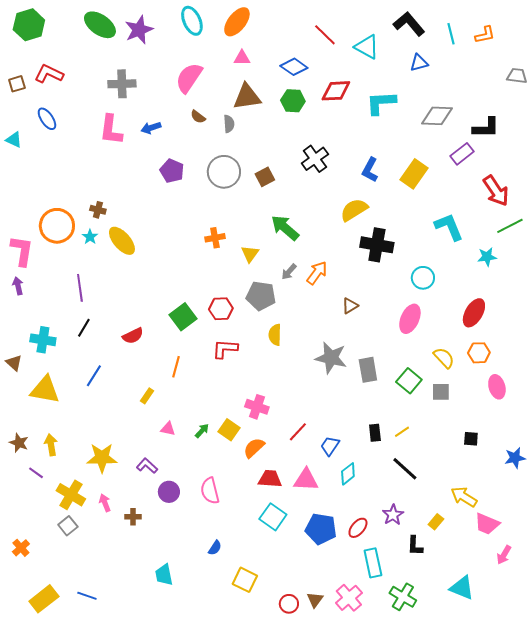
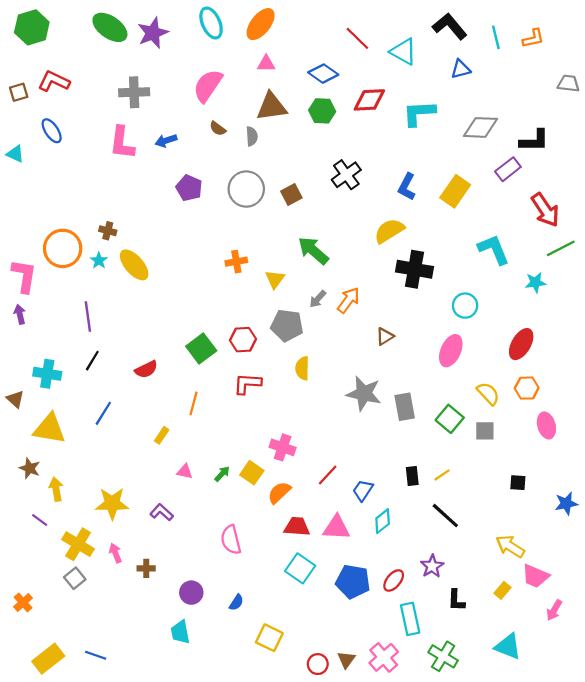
brown star: (19, 443) -> (30, 468), moved
purple circle: (169, 492) -> (191, 593), moved
yellow rectangle: (436, 522) -> (502, 590), moved

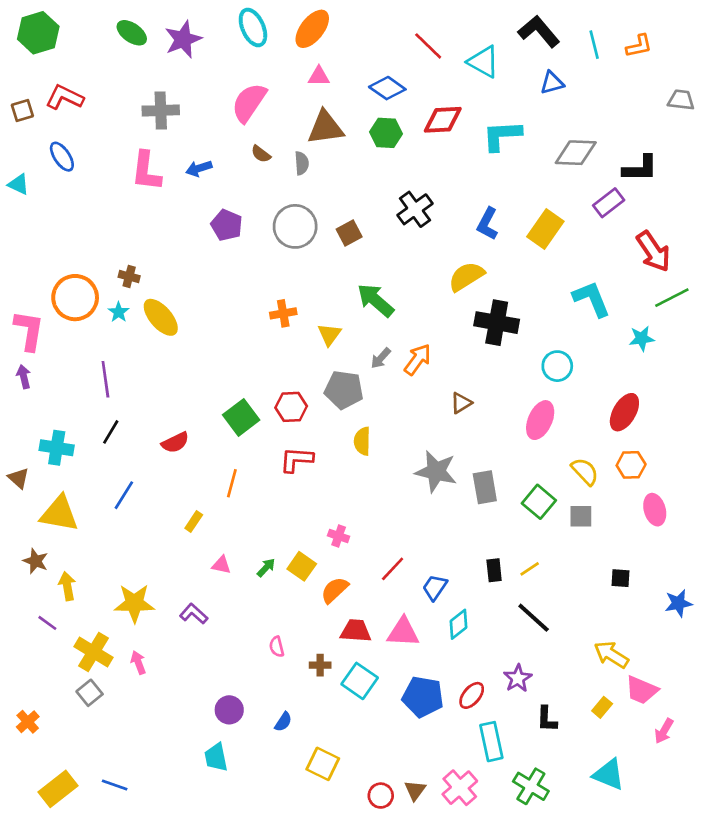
green ellipse: (110, 27) -> (132, 33), size x0.7
pink cross: (283, 447) -> (339, 536), size x0.7
pink semicircle: (231, 540) -> (277, 647), size x0.6
brown cross: (146, 568) -> (320, 665), moved

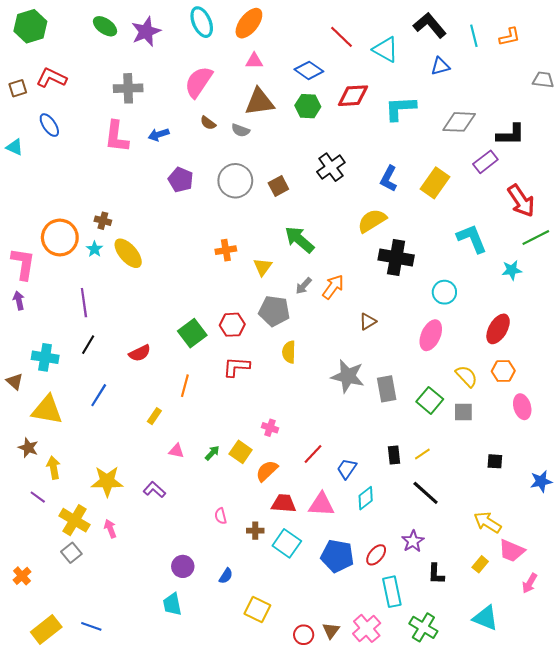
gray semicircle: (302, 163) -> (241, 130), turned 114

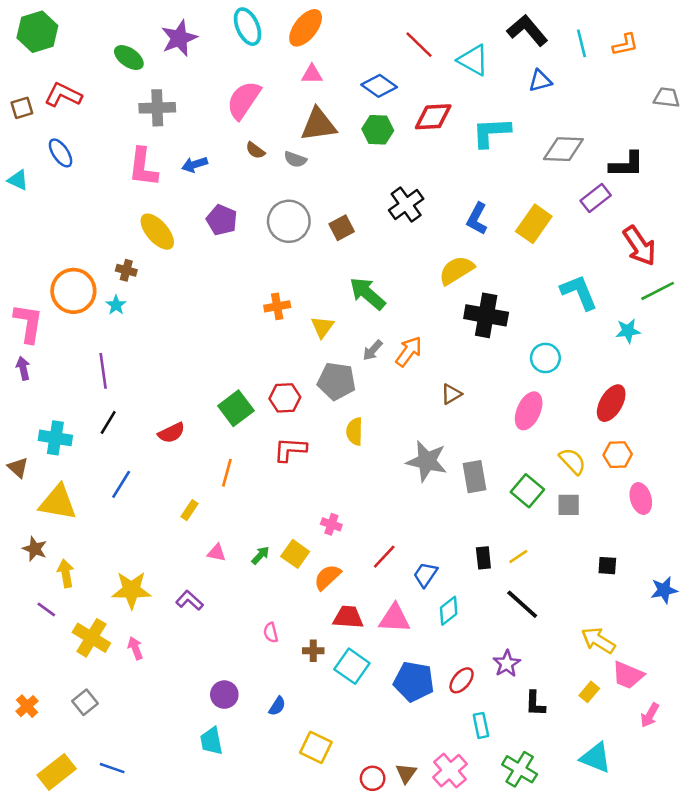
green ellipse: (105, 26) -> (129, 58), moved
yellow ellipse: (128, 253) -> (157, 232), moved
gray square: (71, 553) -> (85, 702), moved
cyan rectangle: (392, 592) -> (481, 725), size x0.7

